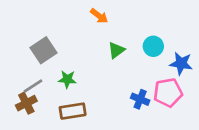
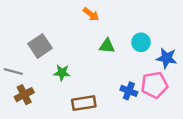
green triangle: (116, 50) -> (107, 46), turned 42
gray line: (33, 86) -> (13, 71), moved, turned 48
brown rectangle: (73, 111) -> (84, 103), moved

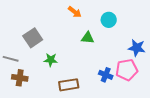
cyan circle: (141, 42) -> (109, 20), moved
brown cross: (24, 95) -> (20, 78), turned 35

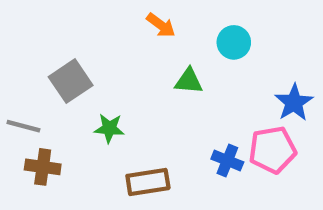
blue star: (137, 48) -> (294, 103), turned 30

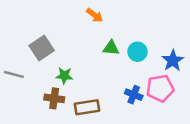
cyan circle: (234, 42) -> (137, 52), moved
brown cross: (43, 167) -> (54, 98), moved

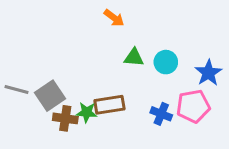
gray square: (42, 48) -> (50, 96), moved
green star: (64, 76) -> (87, 112), moved
brown rectangle: (87, 107) -> (109, 105), moved

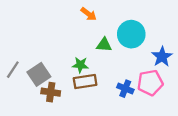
cyan circle: (166, 62) -> (131, 34), moved, size x1.5
gray line: (17, 89) -> (13, 70), turned -72
green star: (87, 112) -> (80, 65), moved

